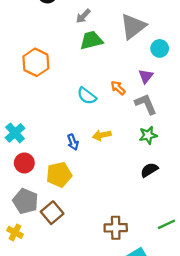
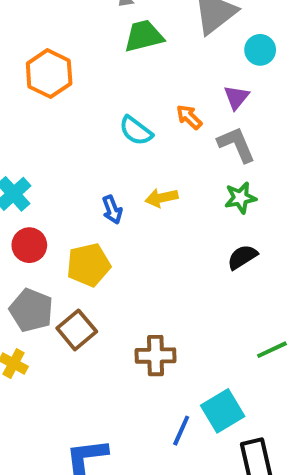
brown cross: (116, 228) -> (156, 356), moved

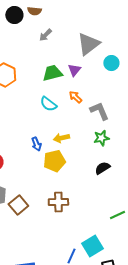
green trapezoid: (144, 36) -> (52, 73), moved
purple triangle: (236, 97) -> (74, 70), moved
yellow pentagon: (89, 265) -> (54, 161), moved
brown cross: (156, 356) -> (58, 202), moved

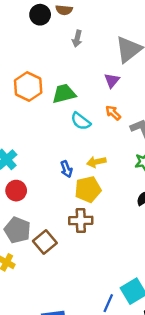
gray arrow: (45, 35) -> (77, 39), turned -32
green trapezoid: (52, 73) -> (64, 94), moved
brown cross: (58, 202) -> (81, 220), moved

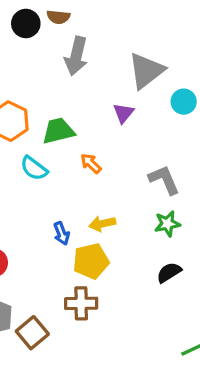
gray arrow: (77, 39) -> (76, 56), size x1.6
orange arrow: (113, 113) -> (91, 163), moved
cyan semicircle: (81, 121) -> (34, 168), moved

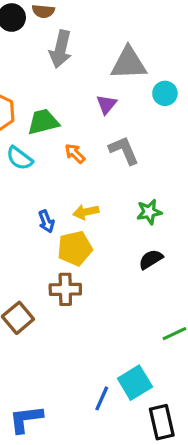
gray triangle: (146, 71) -> (129, 63), turned 36
gray L-shape: (164, 180) -> (124, 150), moved

